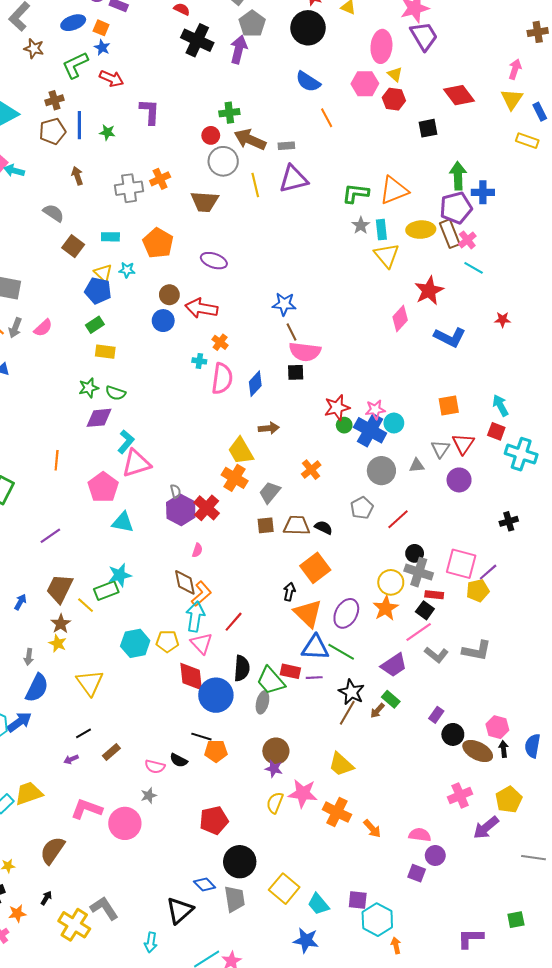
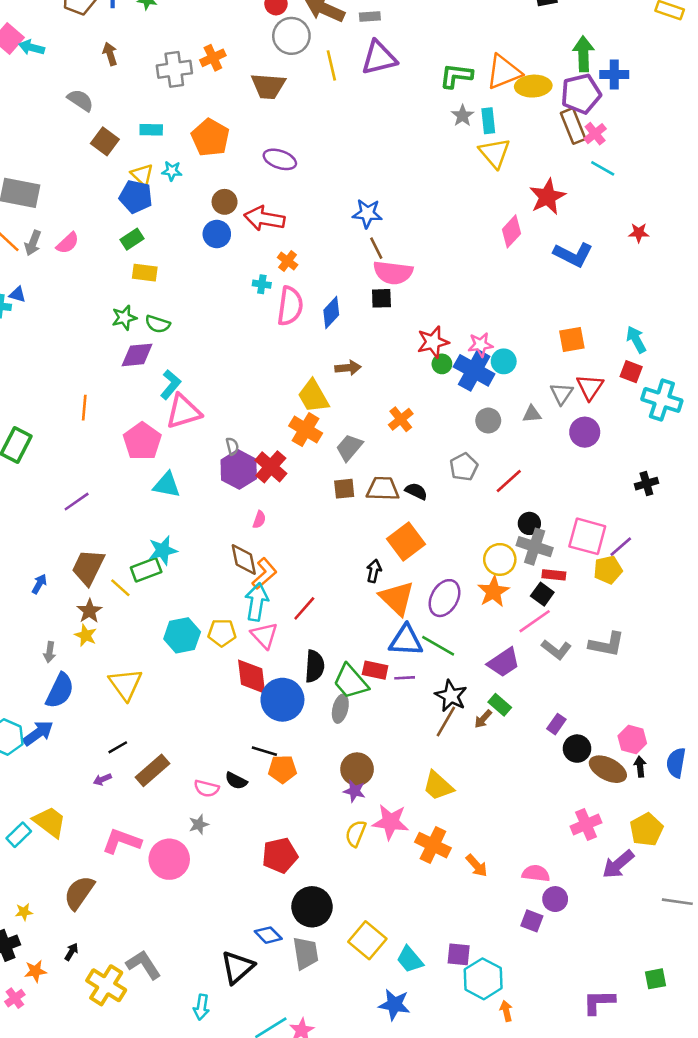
yellow ellipse: (421, 230) -> (533, 86), moved
gray circle: (381, 471) -> (488, 421), size x0.7
brown rectangle: (111, 752) -> (152, 770), size x1.5
yellow trapezoid: (29, 793) -> (50, 822), turned 56

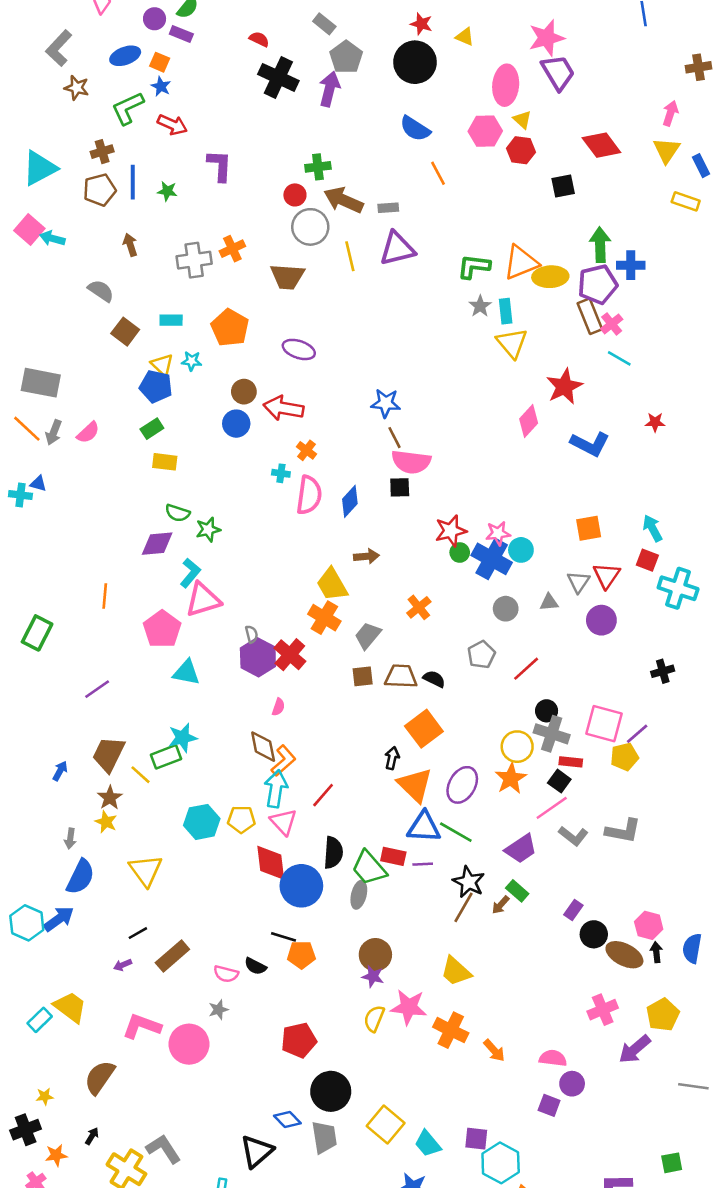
green star: (124, 318) -> (208, 530), moved

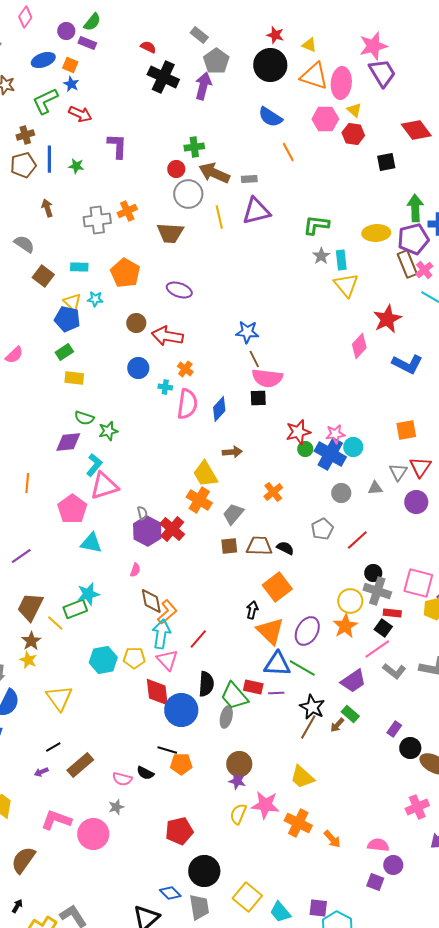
orange triangle: (521, 263) -> (314, 76), moved, turned 40
blue circle: (236, 424) -> (138, 368), moved
pink semicircle: (278, 707) -> (135, 570), moved

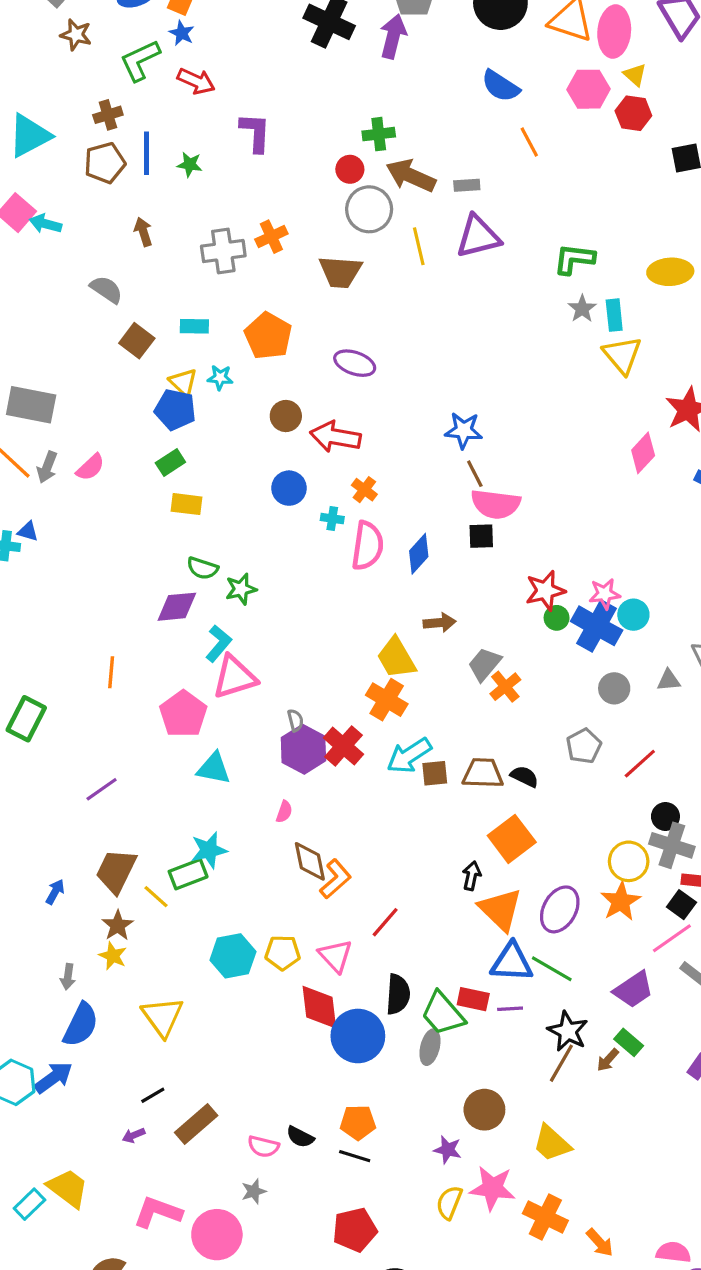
gray trapezoid: (233, 514) -> (484, 664), moved
cyan arrow: (161, 634) -> (409, 756), moved, turned -132
black line: (167, 750) -> (355, 1156), moved
brown circle: (239, 764) -> (484, 1110), moved

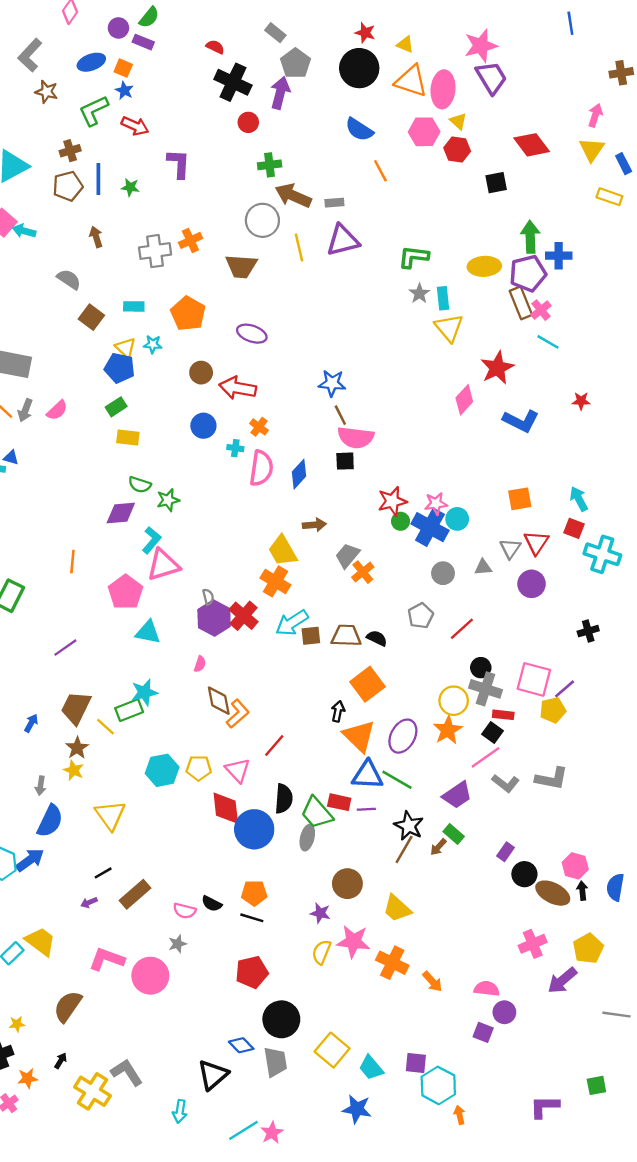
red circle: (350, 169) -> (248, 122), moved

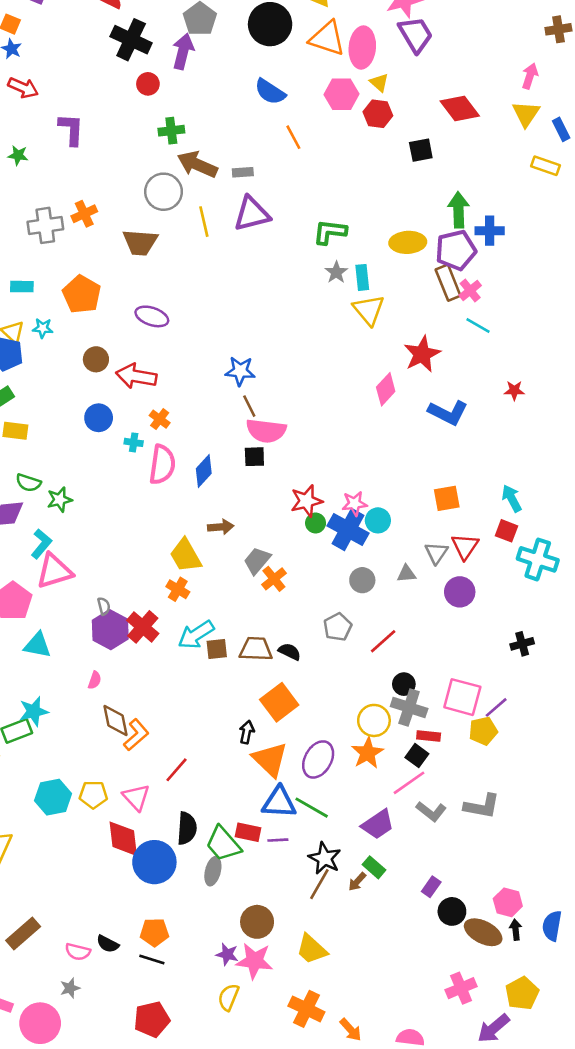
orange cross: (275, 581) -> (178, 589), size x0.7
pink star: (353, 941) -> (254, 961), moved

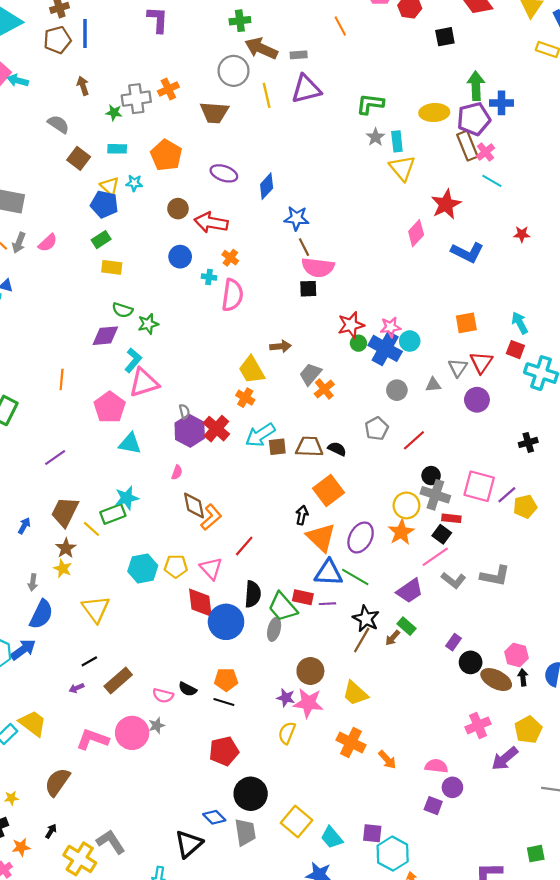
green star: (18, 155) -> (114, 113), moved
blue diamond: (204, 471) -> (267, 186), moved
yellow pentagon: (483, 731) -> (525, 507), moved
pink circle: (40, 1023) -> (132, 733), moved

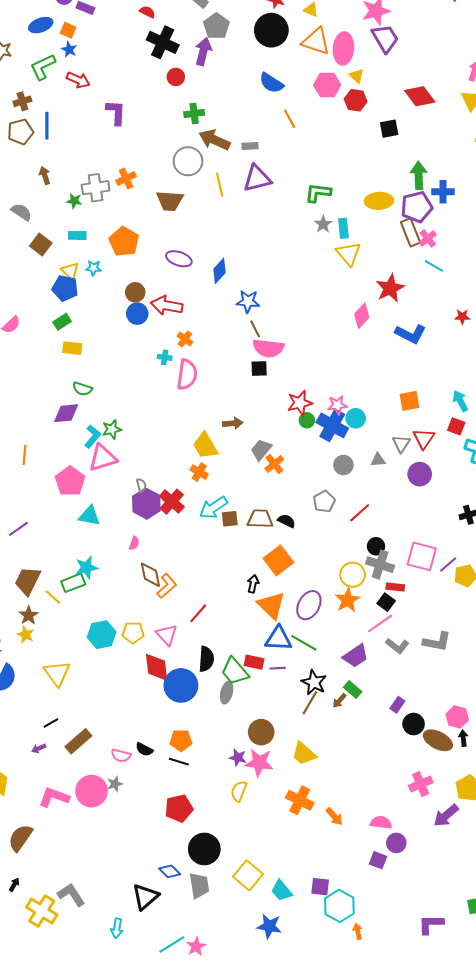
blue circle: (180, 257) -> (137, 314), moved
green star: (148, 324) -> (112, 429), moved

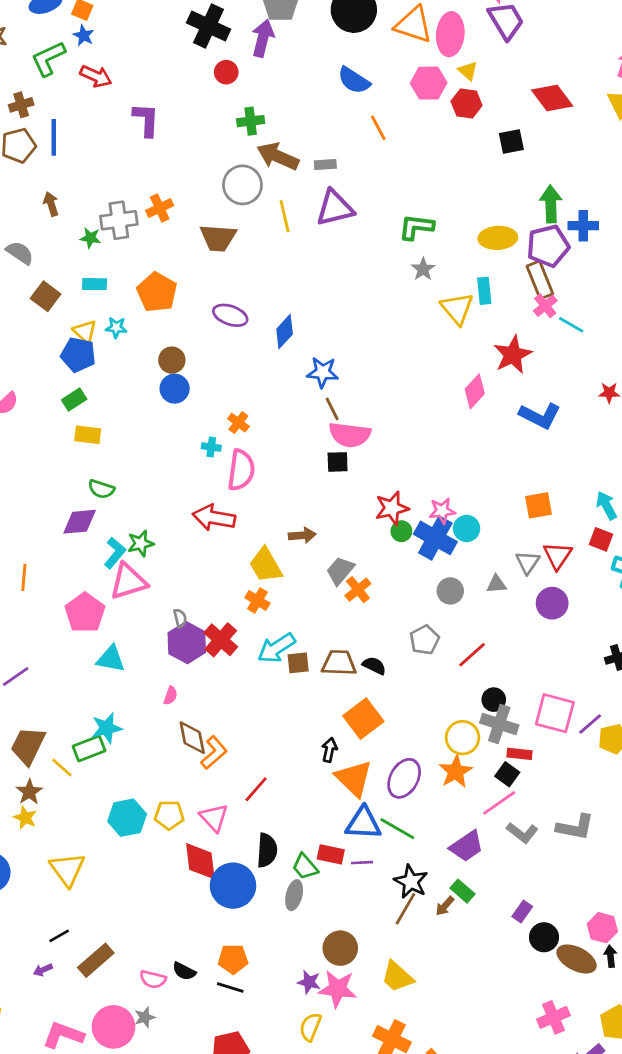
cyan rectangle: (343, 228) -> (484, 291), moved
pink cross: (428, 238) -> (545, 306), moved
red arrow: (167, 305) -> (214, 518), moved
green trapezoid: (235, 671) -> (305, 867), size x0.7

